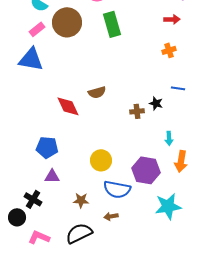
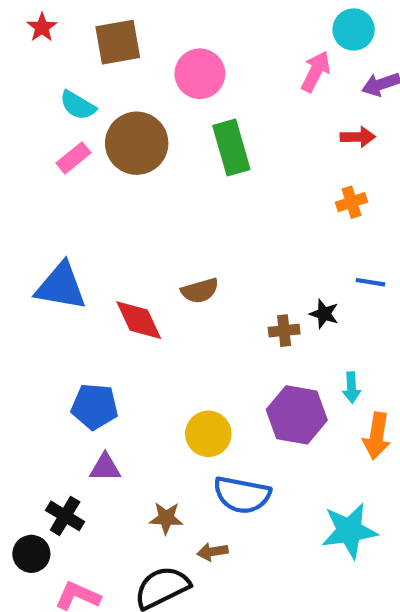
blue triangle: (31, 59) -> (61, 286), moved
purple hexagon: (146, 170) -> (297, 415), moved
brown arrow: (111, 216) -> (212, 552), moved

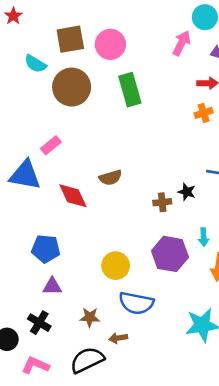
brown square: (118, 42) -> (70, 39), moved
pink rectangle: (74, 158) -> (51, 145), moved
orange cross: (351, 202) -> (204, 113), moved
black cross: (65, 516) -> (39, 323), moved

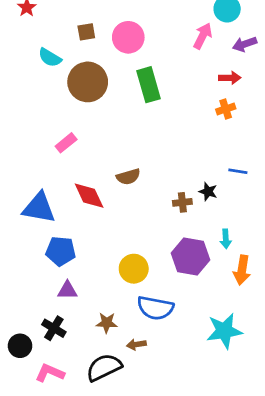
brown square: (70, 39) -> (86, 32), size x0.6
blue triangle: (25, 175) -> (39, 208), moved

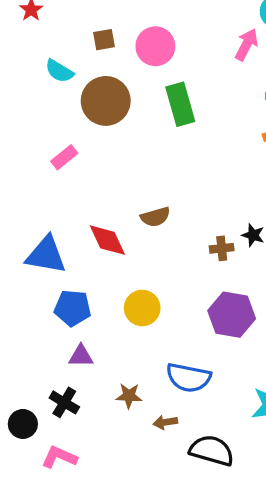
pink rectangle: (66, 143) -> (64, 157), moved
yellow circle: (134, 269) -> (142, 308), moved
black semicircle: (104, 367) -> (212, 450), moved, turned 42

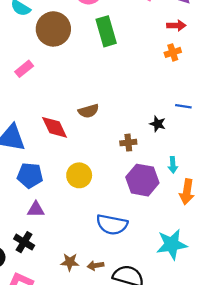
brown cross: (222, 248) -> (128, 143), moved
brown star: (129, 396) -> (70, 262), moved
brown arrow: (165, 422) -> (96, 266), moved

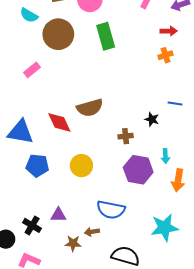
brown semicircle: (89, 111) -> (90, 108), size x1.4
purple triangle: (36, 209) -> (58, 215), moved
brown arrow: (96, 266) -> (92, 232), moved

